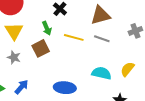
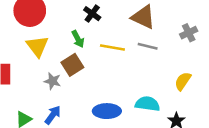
brown triangle: (100, 15) -> (143, 17), turned 45
gray star: (14, 57) -> (53, 81), moved
cyan semicircle: (101, 73) -> (147, 104), moved

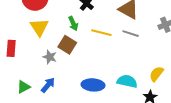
brown square: (72, 65) -> (67, 45), turned -30
yellow semicircle: (183, 81) -> (156, 74), moved

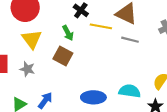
yellow line: (101, 33) -> (101, 26), moved
gray star: (50, 57) -> (27, 69), moved

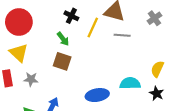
yellow line: (101, 26) -> (93, 28), turned -66
yellow triangle: (32, 39) -> (19, 53), moved

